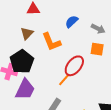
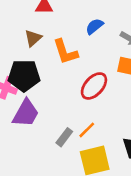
black pentagon: (22, 62) -> (24, 75), turned 30
orange line: (64, 80) -> (87, 130), moved

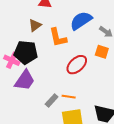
blue semicircle: (94, 26) -> (81, 21), size x1.6
orange line: (87, 130) -> (69, 97), turned 48

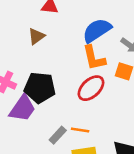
orange L-shape: (58, 38) -> (94, 58), moved
black pentagon: (26, 52) -> (40, 88), moved

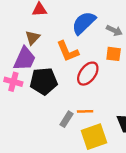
orange L-shape: (94, 58) -> (68, 51), moved
purple trapezoid: (22, 108) -> (25, 59), moved

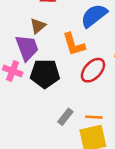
purple trapezoid: (25, 59) -> (27, 48), turned -50
orange line: (85, 111) -> (94, 117), moved

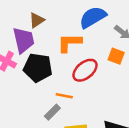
orange L-shape: (74, 44) -> (70, 43), turned 100
orange line: (94, 117) -> (64, 96), moved

